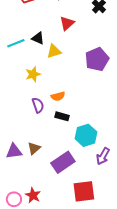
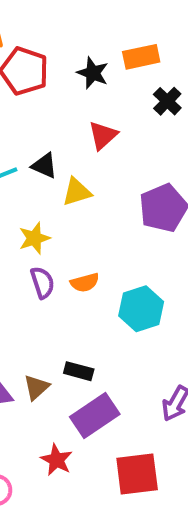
purple semicircle: (38, 105) -> (42, 283), moved
black rectangle: (62, 116) -> (79, 371), moved
cyan hexagon: (86, 135) -> (141, 309), moved
red star: (33, 195) -> (57, 460), moved

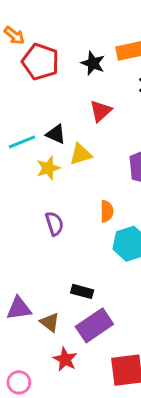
yellow star: (34, 238) -> (48, 168), moved
orange semicircle: (85, 283) -> (107, 211), moved, turned -75
brown triangle: (36, 387) -> (50, 322), moved, turned -40

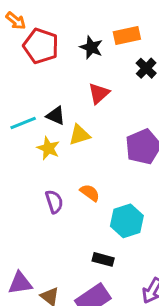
yellow star: (48, 168) -> (48, 148), turned -30
orange semicircle: (107, 211) -> (90, 193), moved, turned -54
black rectangle: (82, 291) -> (103, 259), moved

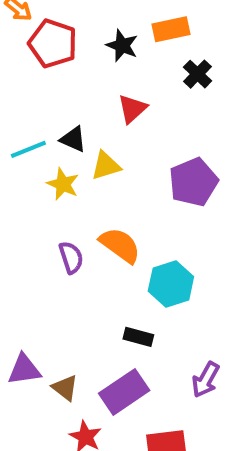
orange semicircle: (90, 193) -> (120, 245), size x1.5

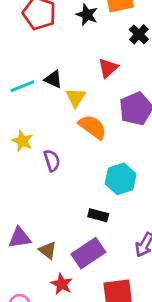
red triangle: (132, 109) -> (108, 68), moved
yellow triangle: (106, 166) -> (76, 97), turned -40
yellow star: (63, 184) -> (22, 141), moved
orange semicircle: (120, 245) -> (93, 127), moved

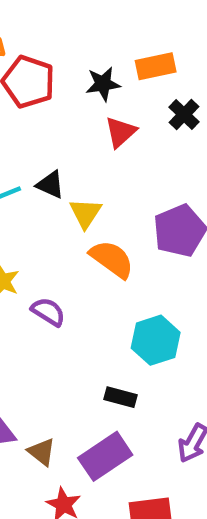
black star: (87, 15) -> (103, 84), turned -30
red triangle: (108, 68) -> (120, 132), moved
purple semicircle: (52, 161) -> (48, 312), turned -40

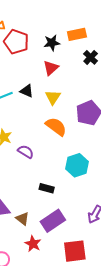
red triangle: (120, 132) -> (51, 68), moved
yellow triangle: (85, 213) -> (53, 97), moved
black rectangle: (120, 397) -> (47, 188), moved

